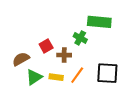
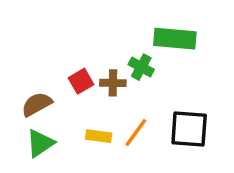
brown cross: (64, 55) -> (113, 83), moved
green triangle: (34, 77) -> (40, 143), moved

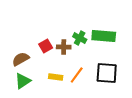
green rectangle: (175, 39) -> (104, 36), moved

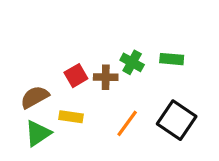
green rectangle: (104, 36) -> (172, 59), size x0.6
black square: (107, 73) -> (177, 120), turned 30
yellow rectangle: (56, 77) -> (71, 117), moved

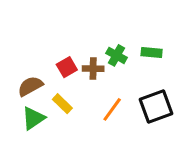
yellow rectangle: (71, 117) -> (62, 104), turned 36
black square: (177, 120) -> (156, 107), turned 36

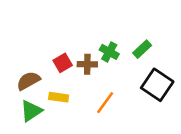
green rectangle: (152, 53) -> (142, 49), turned -48
yellow rectangle: (62, 104) -> (59, 97), turned -36
black square: (156, 107) -> (157, 85), moved, turned -36

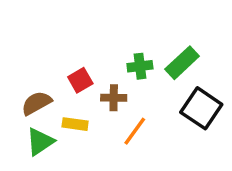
green rectangle: (142, 49) -> (182, 63), size x1.4
green cross: (109, 52) -> (140, 66), turned -36
brown cross: (87, 64) -> (114, 98), moved

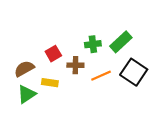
orange line: (135, 131) -> (101, 76), moved, turned 30

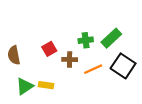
brown semicircle: (24, 69) -> (14, 55), moved, turned -72
yellow rectangle: (50, 83) -> (46, 85), moved

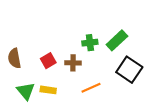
red square: (49, 49) -> (48, 61), moved
orange line: (93, 69) -> (91, 88), moved
green triangle: (25, 86) -> (26, 91), turned -36

